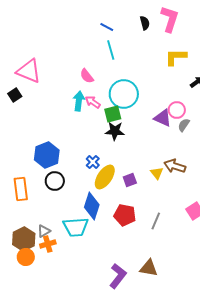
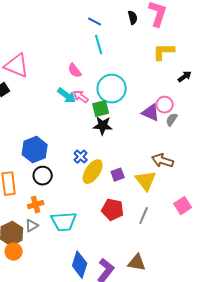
cyan arrow: (79, 101) -> (67, 96), turned 120
yellow triangle: (157, 173) -> (146, 181), moved, size x1.6
blue diamond: (92, 206) -> (80, 265), moved
orange cross: (48, 244) -> (36, 205), moved

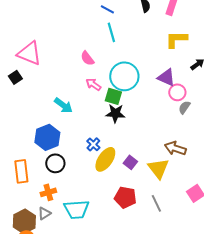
cyan arrow: (67, 96) -> (63, 105), moved
green square: (101, 109) -> (113, 96), turned 30
purple triangle: (151, 113) -> (166, 77), moved
purple square: (118, 175) -> (130, 162), turned -32
gray line: (144, 216) -> (156, 203), turned -48

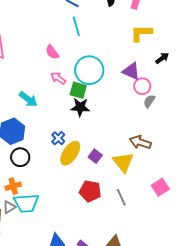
cyan trapezoid: (76, 209) -> (26, 203), moved

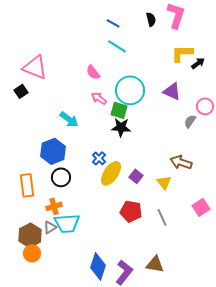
cyan line: (76, 26) -> (117, 46), turned -42
black arrow: (162, 58) -> (198, 63), moved
pink circle: (142, 86) -> (205, 106), moved
yellow triangle: (123, 162) -> (164, 182), size x0.7

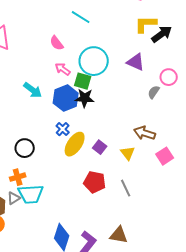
black arrow: (198, 63) -> (162, 34), size x1.5
blue hexagon: (53, 151) -> (66, 98), moved
pink square: (201, 207) -> (165, 156), moved

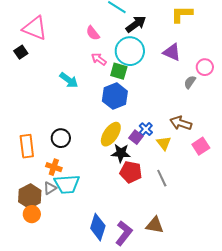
black arrow: (162, 34) -> (136, 24), moved
blue hexagon: (66, 98) -> (115, 96), moved
black star: (85, 98) -> (121, 153), moved
blue cross: (63, 129) -> (146, 129), moved
orange cross: (18, 177) -> (54, 167), turned 35

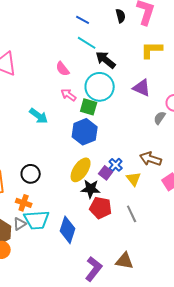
black arrow: (136, 24) -> (106, 60), turned -105
blue diamond: (98, 227) -> (68, 230), moved

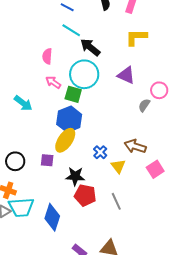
pink semicircle: (63, 69) -> (47, 56), turned 42
yellow ellipse: (81, 170) -> (65, 140), moved
purple square: (106, 173) -> (47, 160), moved, turned -32

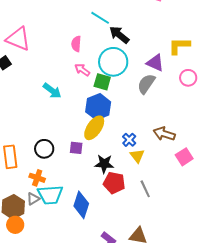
yellow L-shape: (136, 37) -> (179, 46), moved
gray semicircle: (144, 105) -> (146, 84), moved, size x1.5
yellow triangle: (118, 166) -> (137, 156), moved

